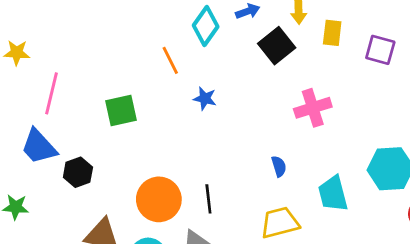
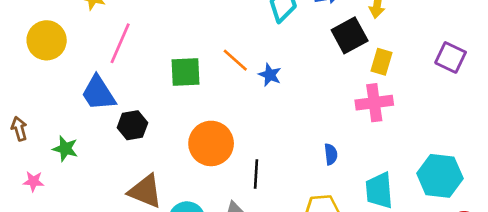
yellow rectangle: (332, 33) -> (382, 62), moved
orange line: (170, 60) -> (235, 60), moved, turned -32
orange circle: (159, 199) -> (211, 143), moved

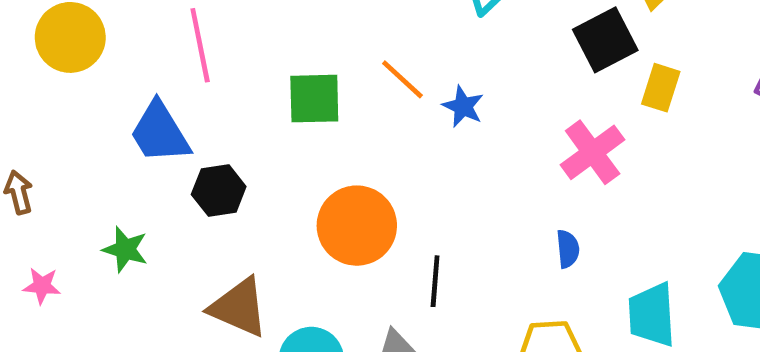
pink line: (120, 43) -> (200, 45), turned -36
pink cross: (374, 103) -> (593, 152), moved, turned -30
green star: (65, 149) -> (125, 249), moved

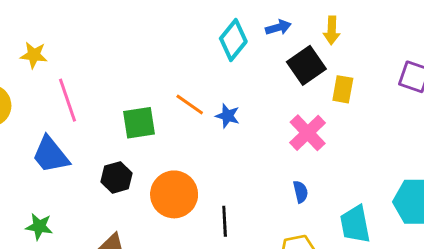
black hexagon: (219, 190) -> (117, 177), moved

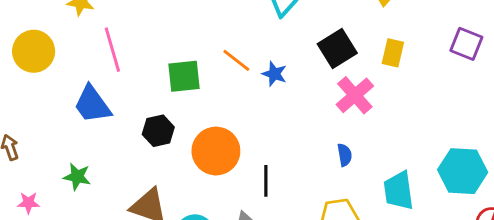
black square: (306, 65) -> (337, 49), moved

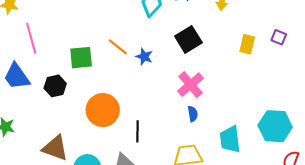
purple square: (466, 44) -> (279, 37), size x0.7
yellow rectangle: (393, 53) -> (247, 44), moved
pink cross: (355, 95) -> (191, 85), moved
black hexagon: (158, 131) -> (55, 86), moved

